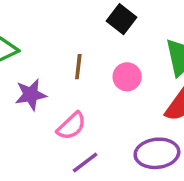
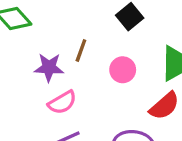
purple star: (31, 95) -> (49, 67), moved

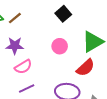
brown line: (81, 50) -> (15, 18), moved, turned 32

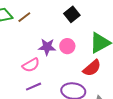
purple star: (15, 46) -> (47, 47), moved

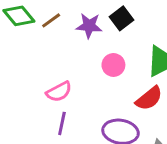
purple star: (47, 47) -> (89, 26), moved
purple line: (34, 87) -> (62, 123), turned -56

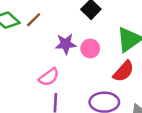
purple star: (89, 26) -> (66, 44), moved

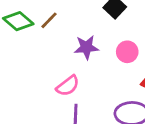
pink circle: (90, 48) -> (127, 52), moved

